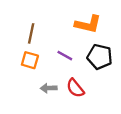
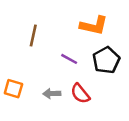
black pentagon: (100, 57) -> (106, 60), turned 30
orange square: (30, 60) -> (13, 89), moved

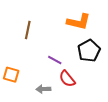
purple line: (69, 59) -> (55, 60), moved
gray arrow: (52, 94) -> (43, 89), moved

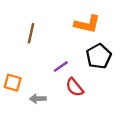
purple line: (55, 60) -> (61, 67), turned -64
gray arrow: (43, 89) -> (38, 99), moved

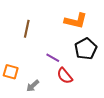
purple line: (61, 67) -> (53, 58), turned 64
gray arrow: (38, 99) -> (33, 86), turned -40

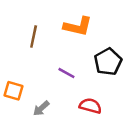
orange L-shape: (76, 21) -> (78, 26), moved
red semicircle: (65, 76) -> (90, 106), moved, turned 144

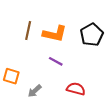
orange L-shape: (78, 26) -> (55, 34), moved
black pentagon: (108, 62) -> (92, 35), moved

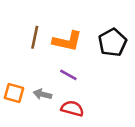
red semicircle: (76, 89) -> (72, 109), moved
gray arrow: (35, 91) -> (43, 94), moved, turned 56

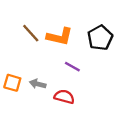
brown line: (35, 37) -> (31, 33), turned -54
purple line: (68, 75) -> (72, 67), moved

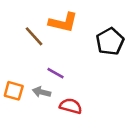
orange L-shape: (60, 37) -> (63, 22), moved
purple line: (72, 67) -> (55, 73), moved

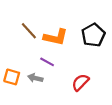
orange L-shape: (63, 22) -> (56, 37), moved
red semicircle: (71, 106) -> (80, 82), moved, turned -60

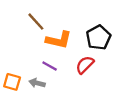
brown line: (29, 31) -> (36, 22), moved
red semicircle: (80, 82) -> (85, 65), moved

